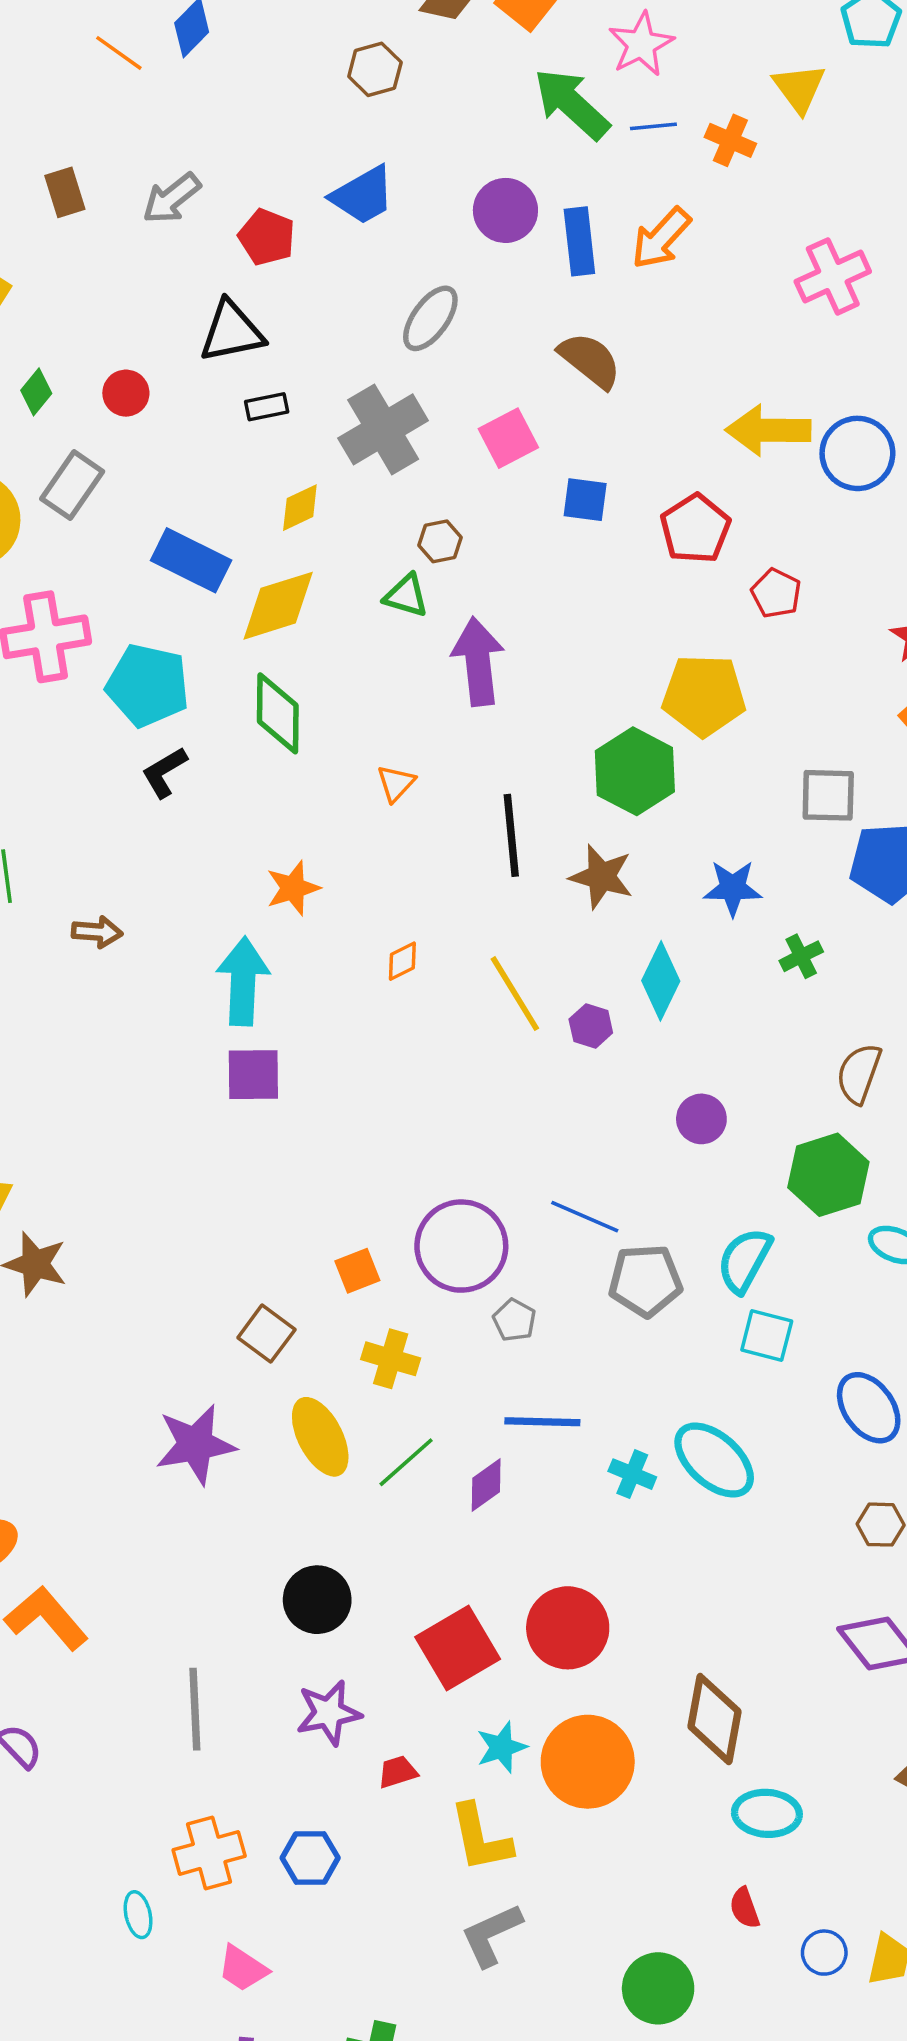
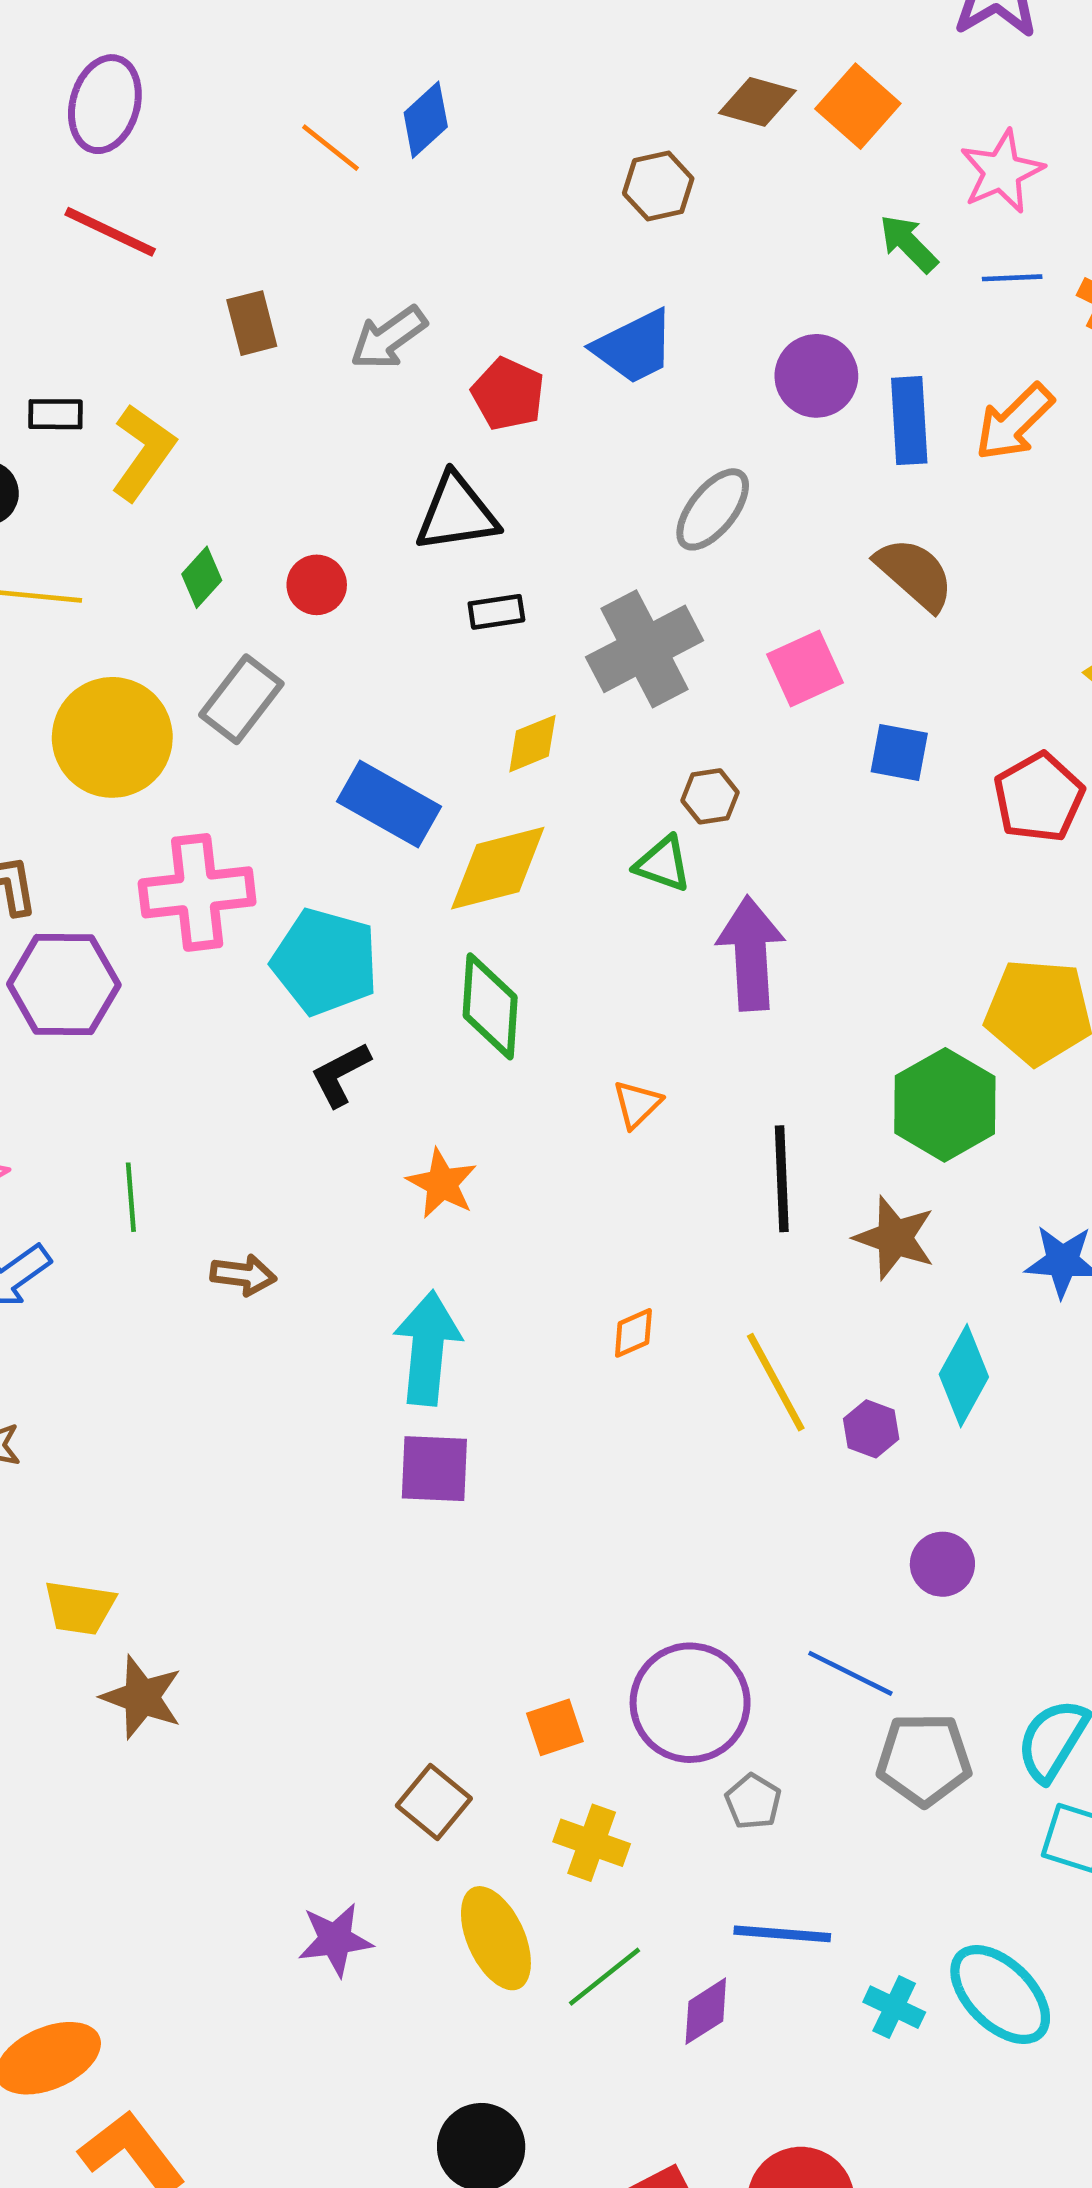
green arrow: (572, 104) -> (908, 244), size x0.6
orange star: (293, 888) -> (442, 1184), moved, turned -30
purple circle: (701, 1119) -> (942, 1564), moved
purple star: (195, 1444) -> (335, 1940), size x0.7

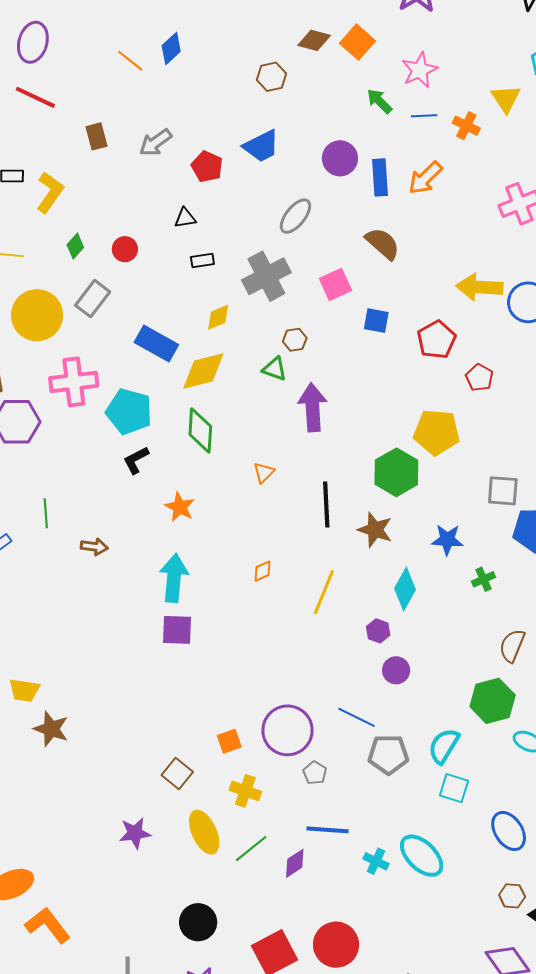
black triangle: (457, 513) -> (185, 218), size x0.6
yellow line: (776, 1382) -> (324, 592), turned 51
purple hexagon: (871, 1429) -> (378, 631), moved

